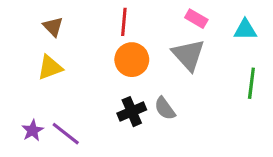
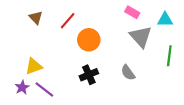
red line: (124, 22) -> (68, 21), moved, turned 36
gray triangle: (188, 55) -> (141, 37), moved
yellow triangle: (50, 67) -> (34, 66), moved
gray semicircle: (165, 108) -> (128, 73), moved

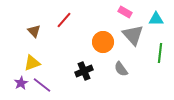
brown triangle: (36, 18) -> (34, 31), moved
orange circle: (89, 40) -> (103, 42), moved

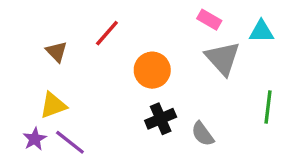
orange circle: (103, 42) -> (152, 70), moved
green line: (160, 53) -> (268, 107), moved
gray semicircle: (121, 69) -> (203, 134), moved
black cross: (84, 71) -> (161, 119), moved

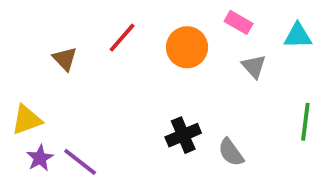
gray triangle: (223, 58) -> (254, 66), size x0.6
orange circle: (152, 70) -> (187, 47), moved
yellow triangle: (53, 105) -> (27, 120), moved

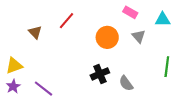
orange circle: (187, 47) -> (107, 37), moved
purple star: (40, 158) -> (13, 86), moved

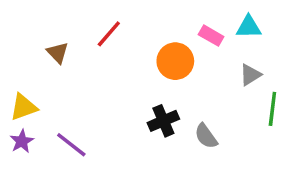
pink rectangle: (130, 12) -> (211, 36), moved
cyan triangle: (163, 20) -> (249, 27), moved
gray triangle: (139, 36) -> (250, 75), moved, turned 40

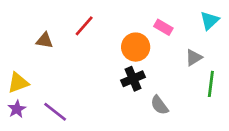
cyan triangle: (249, 27) -> (210, 21), moved, turned -42
brown triangle: (58, 53) -> (45, 40), turned -36
black cross: (163, 121) -> (133, 79), moved

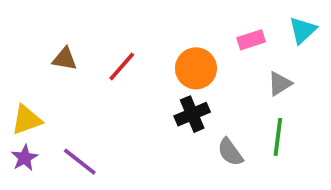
red line: (84, 26) -> (122, 66), moved
pink rectangle: (163, 27) -> (251, 40), moved, turned -48
green line: (211, 84) -> (278, 137), moved

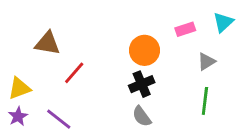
brown triangle: (65, 59) -> (48, 43), size x1.4
red line: (122, 66) -> (74, 73), moved
gray semicircle: (230, 152) -> (142, 116), moved

